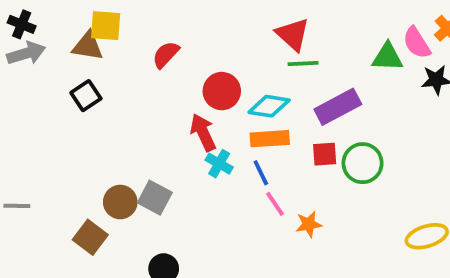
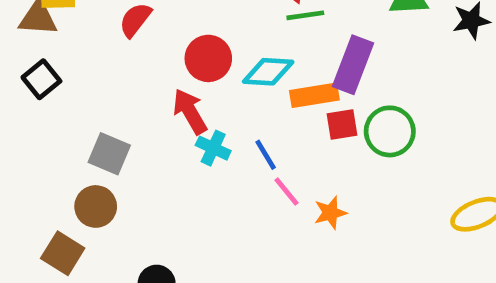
purple rectangle: (338, 107) -> (353, 65), turned -36
orange rectangle: (270, 139) -> (314, 95), moved
gray square: (155, 198) -> (109, 154), moved

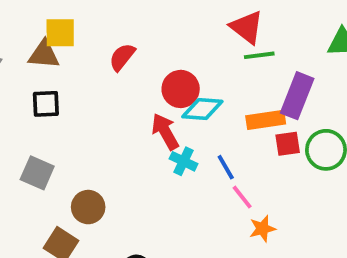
cyan diamond: (268, 72) -> (202, 109), moved
black square: (41, 79) -> (46, 104), turned 36
gray square: (109, 154) -> (37, 173), moved
orange star: (330, 213) -> (262, 229), moved

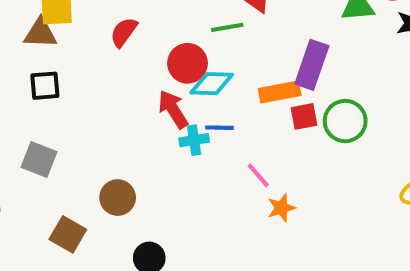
green line: (259, 55) -> (227, 27), moved
cyan cross: (183, 161) -> (194, 140), turned -32
blue line: (226, 167) -> (219, 128), moved, turned -56
brown circle: (88, 207) -> (118, 198), moved

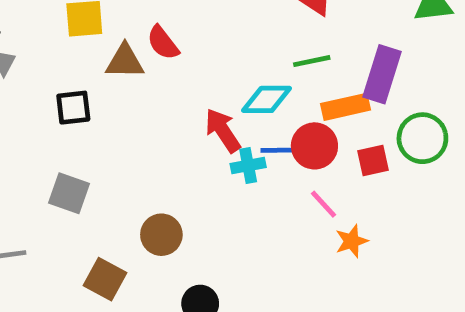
green line: (227, 27) -> (312, 61), moved
red semicircle: (124, 32) -> (163, 43), turned -72
brown triangle: (40, 33) -> (125, 61), moved
red circle: (188, 63) -> (314, 146), moved
red square: (304, 116) -> (373, 160), moved

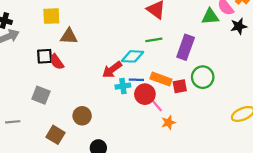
red semicircle: (163, 43) -> (57, 62), moved
orange rectangle: (345, 107) -> (161, 79), moved, turned 30
red arrow: (223, 131) -> (112, 70), turned -96
red circle: (314, 146) -> (145, 94), moved

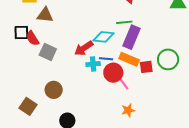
purple rectangle: (186, 47) -> (132, 37), moved
gray square: (41, 95) -> (48, 52), moved
orange star: (168, 122) -> (128, 110), moved

